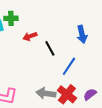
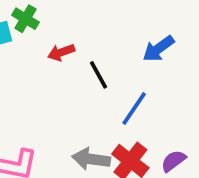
green cross: (11, 18) -> (26, 19), turned 32
blue arrow: (82, 34) -> (158, 49), turned 66

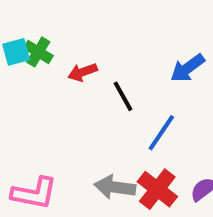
green cross: (26, 19) -> (38, 52), moved

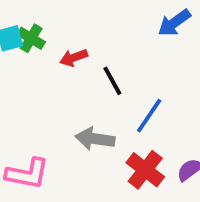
blue arrow: (188, 68) -> (174, 23), moved
gray arrow: (115, 187) -> (95, 139), moved

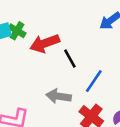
red arrow: (74, 58) -> (45, 43), size x1.6

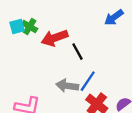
blue line: (94, 81) -> (88, 81), moved

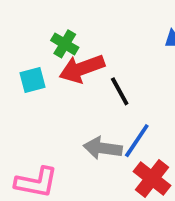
cyan square: (17, 27) -> (33, 80), moved
green cross: (30, 27) -> (65, 44), moved

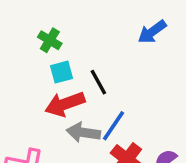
red arrow: (82, 69) -> (65, 104), moved
cyan square: (33, 80) -> (62, 72), moved

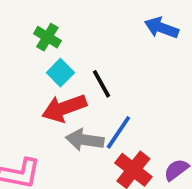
blue arrow: (152, 32) -> (161, 28), turned 56
cyan square: (62, 72) -> (60, 73), turned -30

